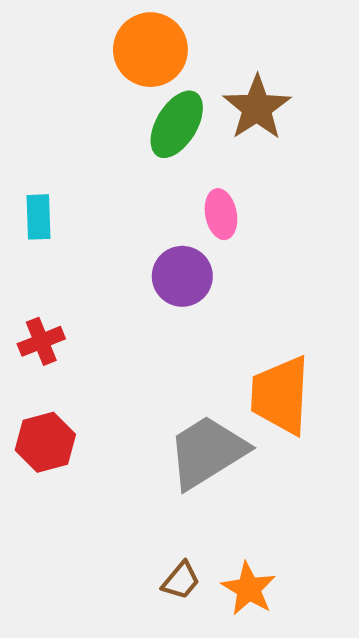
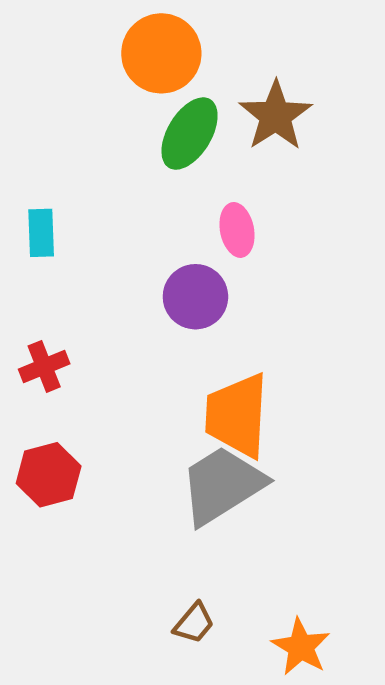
orange trapezoid: (280, 395) -> (237, 415), moved
orange star: (249, 589) -> (301, 647), moved

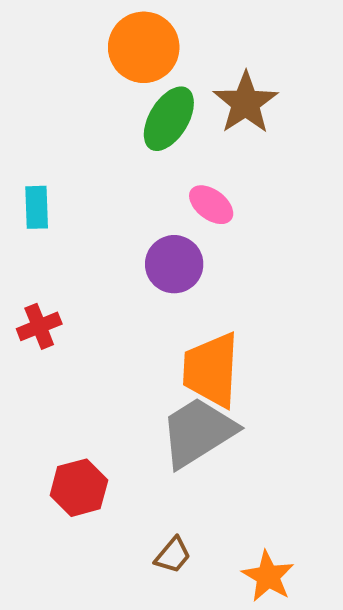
pink ellipse: (237, 230) -> (211, 205), turned -42
red hexagon: (49, 475) -> (79, 488), moved

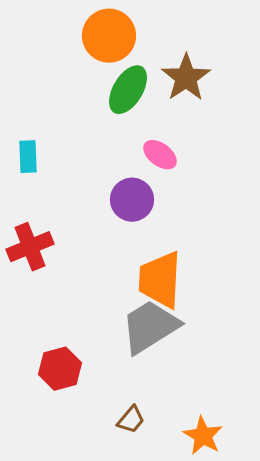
red cross: (39, 326) -> (30, 247), size x1.4

